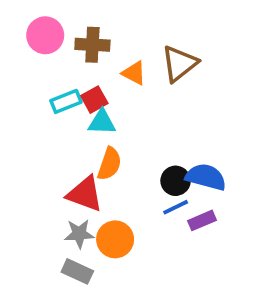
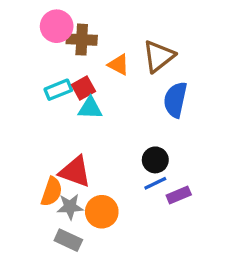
pink circle: (45, 35) -> (57, 26), moved
orange semicircle: (109, 164) -> (52, 192), moved
blue semicircle: (206, 177) -> (175, 100), moved, turned -93

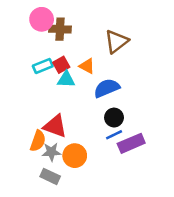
orange triangle: (118, 65) -> (87, 66), moved
blue semicircle: (175, 100) -> (107, 88), moved, turned 55
purple rectangle: (179, 195) -> (131, 143), size x1.5

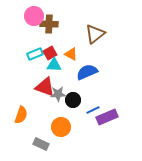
black circle: (114, 118) -> (73, 100), moved
red triangle: (55, 126) -> (45, 87), moved
orange semicircle: (38, 141) -> (21, 115), moved
gray star: (51, 152) -> (58, 94), moved

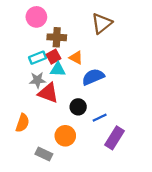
brown cross: (49, 24) -> (57, 37), moved
brown triangle: (95, 34) -> (102, 23), moved
gray star: (58, 94) -> (37, 80), moved
purple rectangle: (107, 117) -> (115, 138), moved, turned -35

